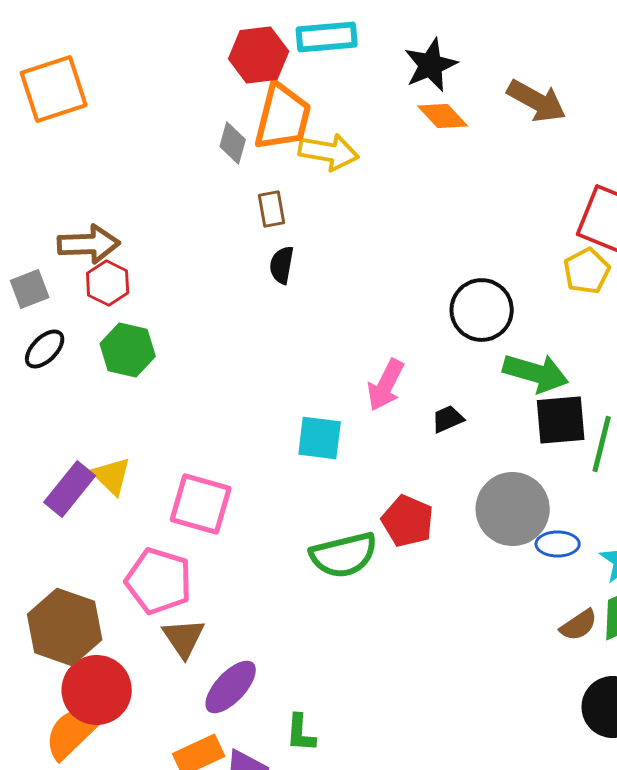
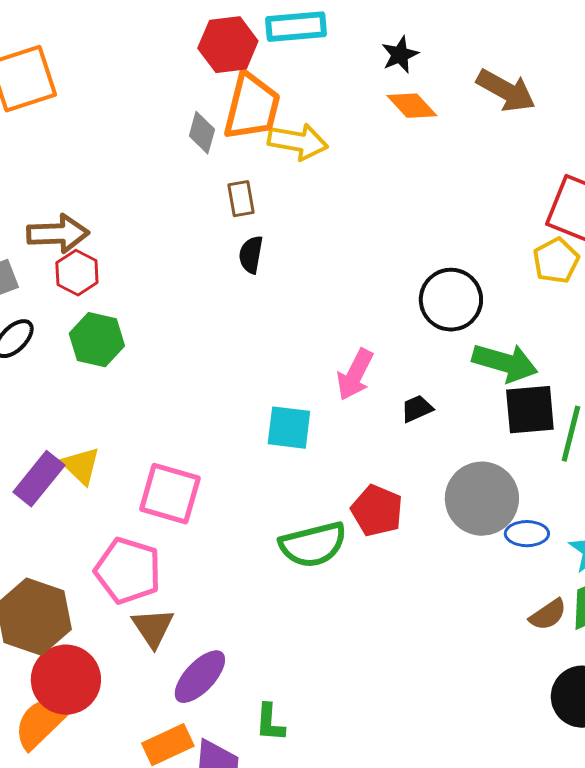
black star: (431, 65) -> (400, 55), size x0.7

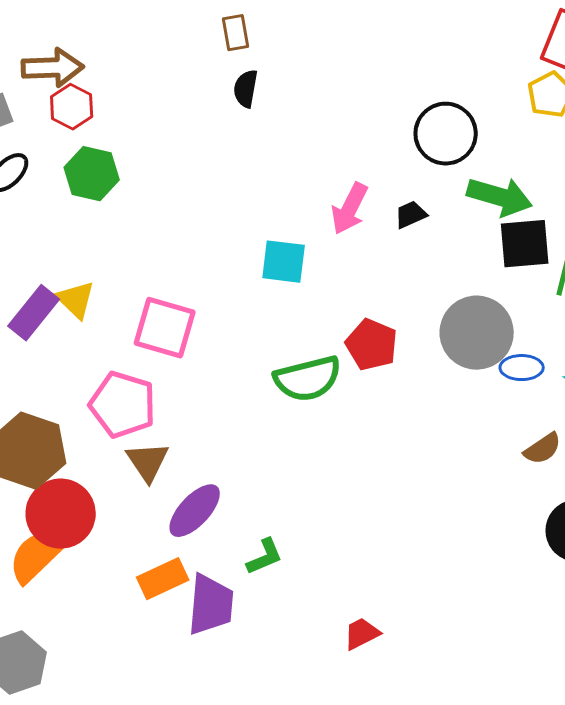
black trapezoid: (417, 409) -> (411, 215), moved
green L-shape: (270, 723) -> (265, 557), turned -117

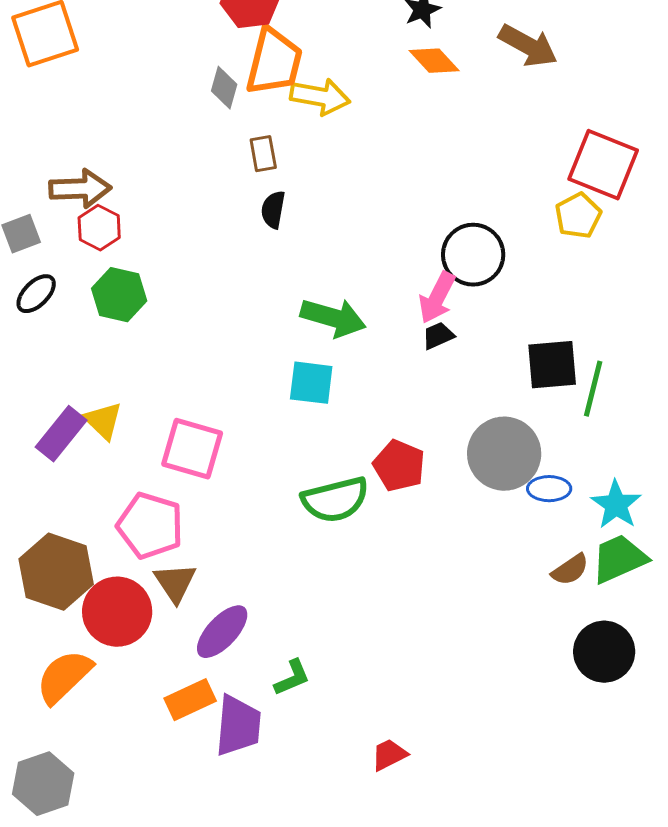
green arrow: (500, 197) -> (333, 318), moved
pink arrow: (350, 209) -> (437, 298), moved
red circle: (61, 514) -> (117, 612), moved

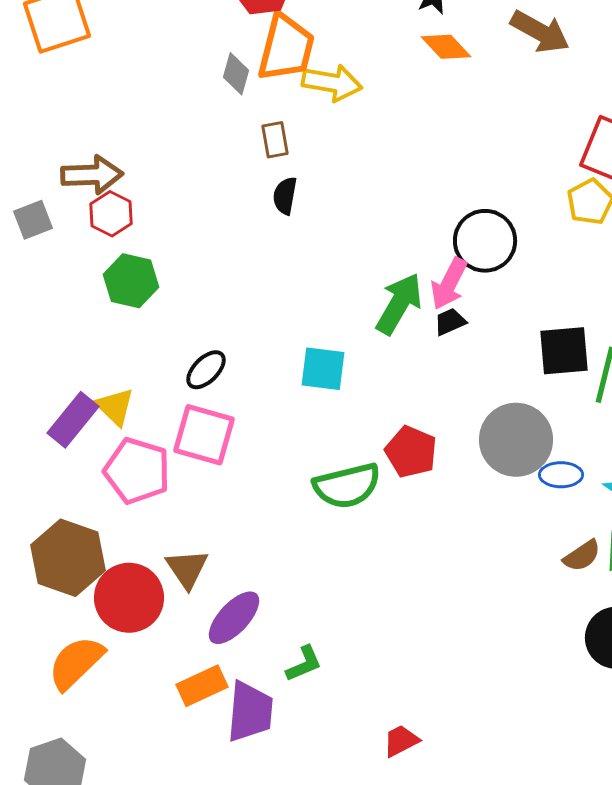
black ellipse: (36, 294) -> (206, 370), moved
green arrow: (333, 318) -> (399, 304), moved, turned -76
pink pentagon: (150, 526) -> (137, 471), moved

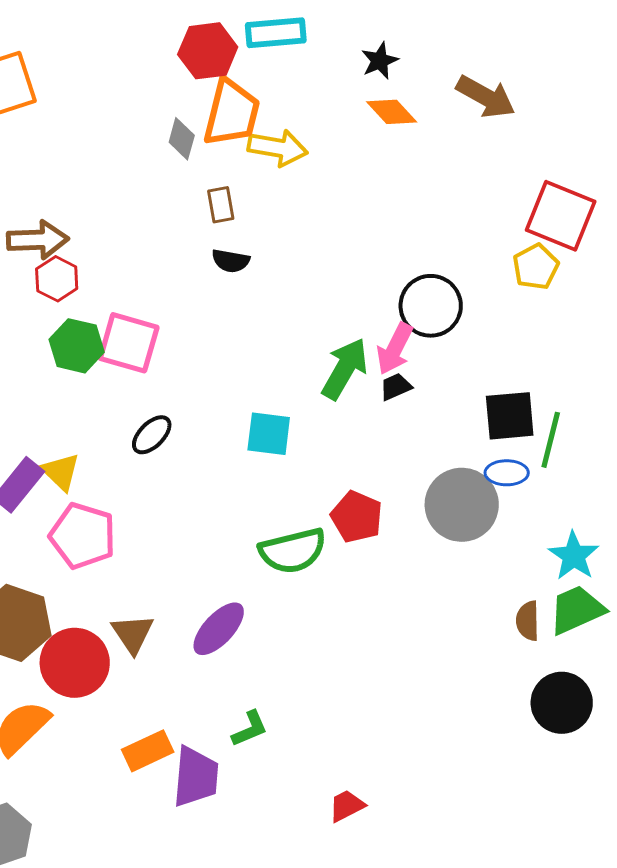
black semicircle: (285, 196) -> (231, 261), turned -90
pink square: (204, 435) -> (129, 343), moved
blue ellipse: (561, 475) -> (507, 473), moved
brown semicircle: (582, 556) -> (528, 621), turned 123
purple ellipse: (234, 618) -> (219, 629), moved

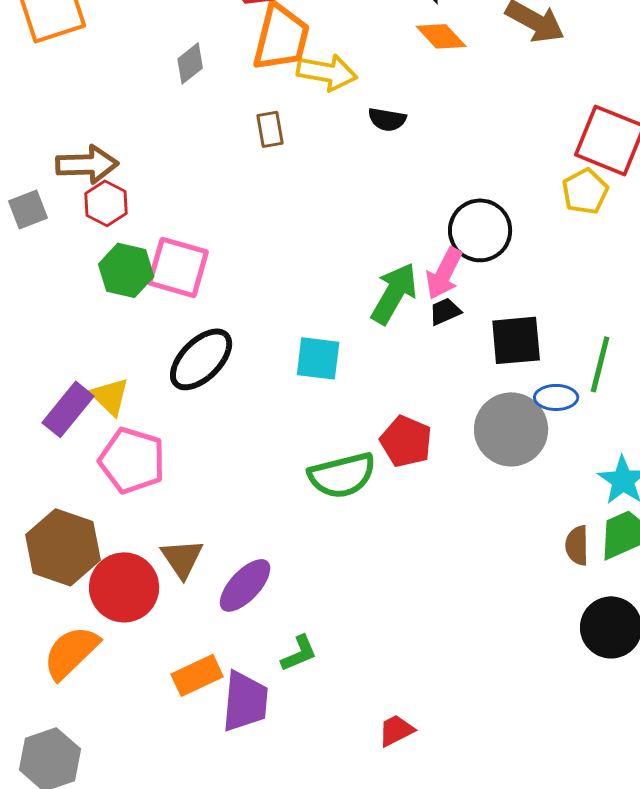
gray diamond: (182, 139) -> (190, 63), moved, turned 36
black semicircle: (231, 261) -> (387, 119), moved
black square: (510, 416) -> (516, 340), moved
black ellipse: (152, 435) -> (201, 359), size x1.6
purple ellipse: (219, 629) -> (245, 585), moved

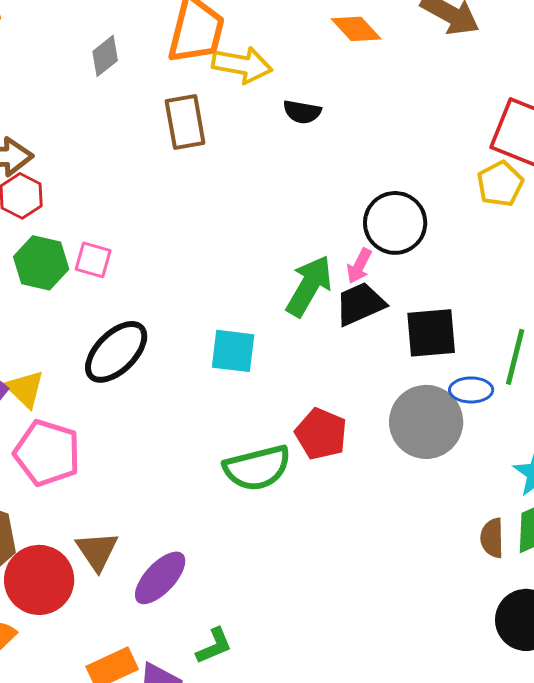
brown rectangle: (270, 129) -> (185, 122), size x1.5
pink square: (178, 267) -> (93, 260), size x0.6
pink arrow: (444, 273) -> (359, 266), size x0.7
black trapezoid: (445, 311) -> (360, 304), size x1.6

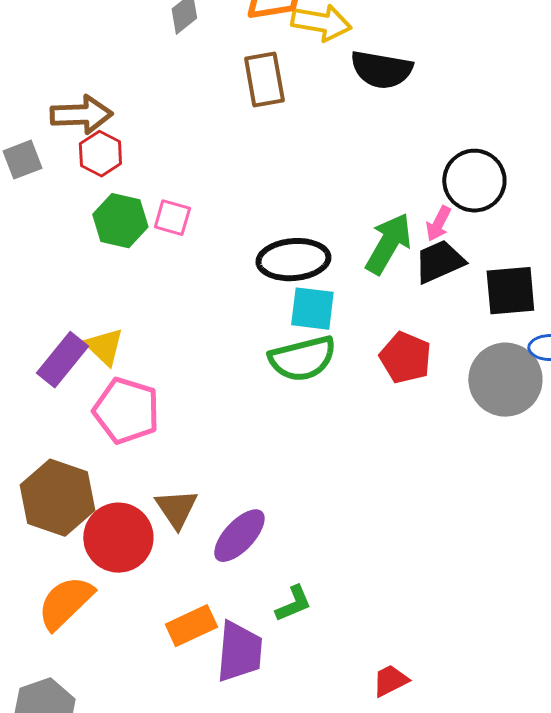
black semicircle: (302, 112) -> (381, 70), size x1.6
black ellipse: (116, 352) -> (293, 260), moved, turned 40
red pentagon: (321, 434) -> (405, 358), moved
green semicircle: (257, 468) -> (302, 359), moved

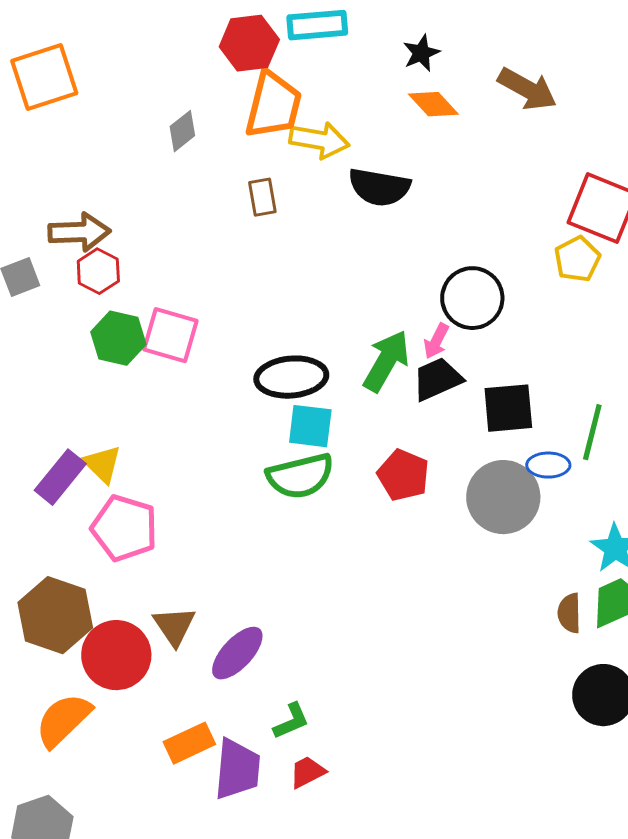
brown rectangle: (264, 80) -> (262, 197), size x0.7
pink square: (172, 218) -> (170, 335), size x1.5
red trapezoid: (390, 681) -> (307, 772), moved

